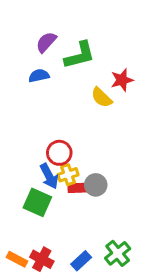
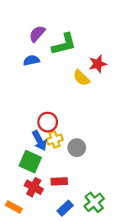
red rectangle: (78, 188) -> (59, 181), moved
red cross: (42, 259) -> (34, 187), moved

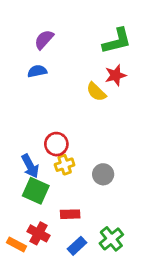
green L-shape: (64, 44) -> (117, 41), moved
blue arrow: (40, 141) -> (30, 166), moved
gray circle: (77, 148) -> (103, 174), moved
red cross: (34, 187) -> (38, 233), moved

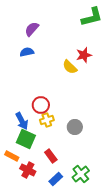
green L-shape: (117, 41) -> (92, 17), moved
red rectangle: (70, 214) -> (51, 156), turned 56
orange rectangle: (16, 244) -> (12, 156), moved

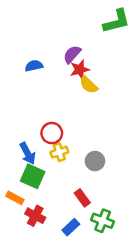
purple semicircle: (32, 29) -> (72, 54), moved
red star: (84, 55) -> (80, 70), moved
red rectangle: (51, 156) -> (82, 198), moved
green cross: (81, 174) -> (103, 221), turned -30

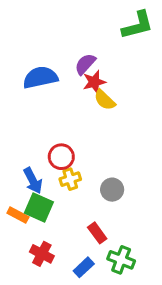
blue semicircle: (34, 66) -> (40, 77), size x1.6
orange rectangle: (15, 198) -> (18, 215), moved

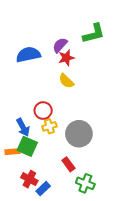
green L-shape: (138, 25) -> (94, 34), moved
yellow semicircle: (105, 100) -> (66, 81), moved
gray circle: (112, 190) -> (79, 134), size x1.6
orange rectangle: (18, 215) -> (12, 152), turned -32
blue rectangle: (84, 267) -> (43, 189), moved

